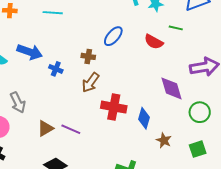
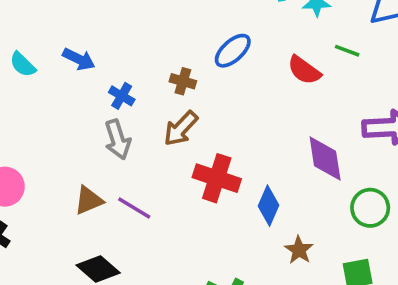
blue arrow: (30, 52) -> (79, 59), size x0.7
gray arrow: (18, 102) -> (118, 140), moved

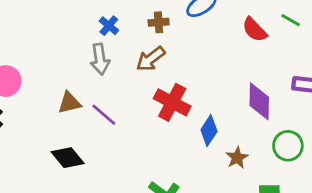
brown cross: (183, 81) -> (159, 22), turned -30
brown star: (299, 250) -> (237, 158), moved

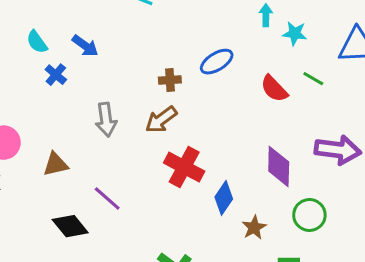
blue cross: (109, 26) -> (56, 75), moved
brown triangle: (69, 103) -> (55, 164), moved
purple line: (104, 115) -> (107, 198), moved

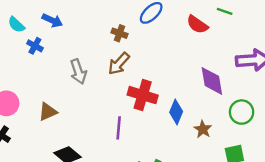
brown cross: (170, 80) -> (120, 33), turned 35
purple line: (107, 198) -> (119, 128), moved, turned 65

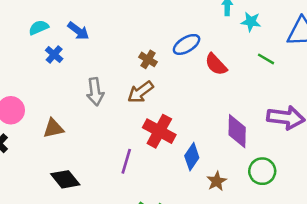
red semicircle: (197, 24) -> (216, 64), moved
cyan semicircle: (16, 25) -> (39, 28), turned 102

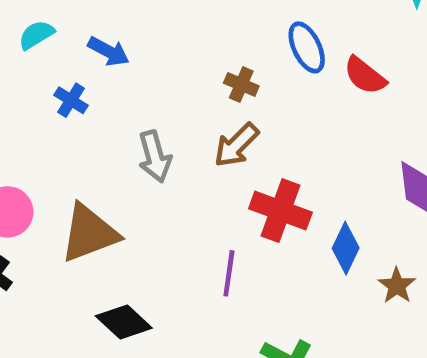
cyan semicircle: (39, 28) -> (36, 35), moved
blue ellipse: (187, 44) -> (307, 47), turned -76
brown triangle: (53, 128) -> (89, 233), size x1.6

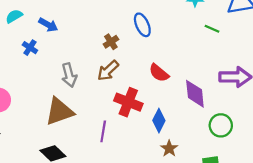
red semicircle: (365, 76) -> (159, 73), moved
brown cross: (241, 85) -> (111, 42), turned 32
brown triangle: (89, 233) -> (59, 111), moved
brown star: (397, 286) -> (169, 148), moved

